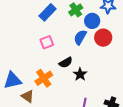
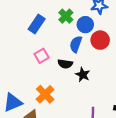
black semicircle: (66, 62) -> (65, 64), moved, turned 48
black star: (80, 74) -> (83, 75), moved

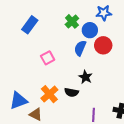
blue rectangle: (37, 24) -> (30, 25), moved
black semicircle: (65, 64) -> (71, 92), moved

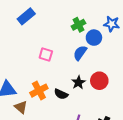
blue rectangle: (30, 25) -> (26, 16), moved
red circle: (103, 45) -> (99, 81), moved
pink square: (48, 58) -> (46, 55), turned 32

